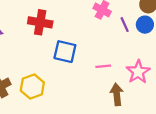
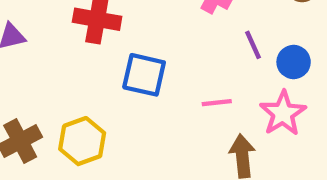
purple line: (125, 25) -> (253, 45), moved
blue circle: (145, 25) -> (294, 62), moved

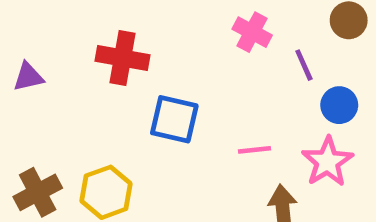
purple line: (253, 45) -> (304, 65), moved

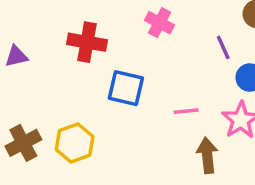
pink cross: (252, 32) -> (159, 23), moved

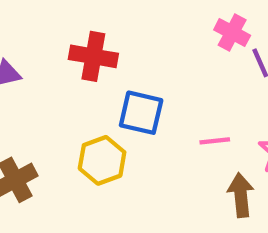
pink cross: (159, 23) -> (232, 33), moved
yellow hexagon: (75, 143) -> (102, 160), moved

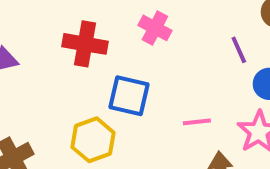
pink cross: (232, 33) -> (155, 28), moved

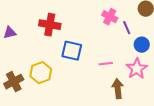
pink cross: (155, 28) -> (110, 17), moved
yellow hexagon: (93, 140) -> (41, 73), moved

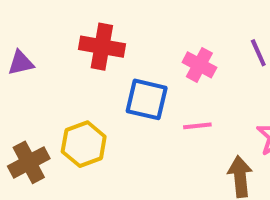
pink cross: (110, 17) -> (199, 65), moved
pink line: (106, 64) -> (197, 126), moved

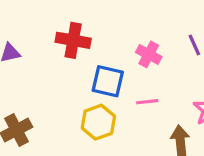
yellow hexagon: (84, 144) -> (98, 122), moved

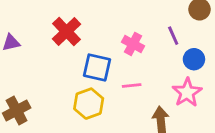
red cross: (73, 40) -> (66, 31), turned 36

